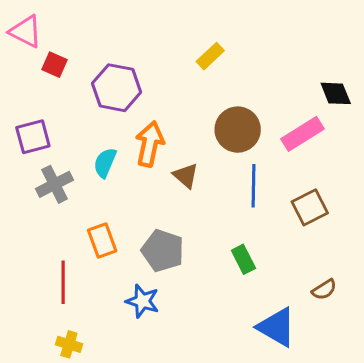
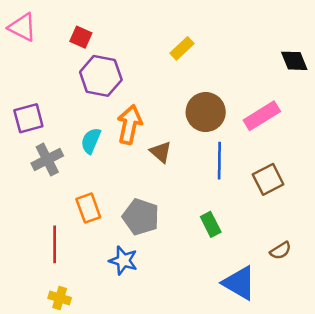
red square: (55, 65) -> (81, 37), moved
black diamond: (336, 93) -> (294, 61), moved

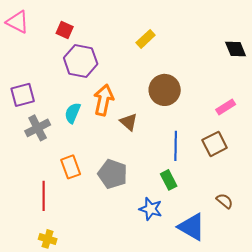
pink rectangle: (262, 116) -> (226, 107), moved, size x0.7
blue line: (219, 161) -> (176, 146), moved
brown semicircle: (281, 251) -> (225, 201), turned -108
blue star: (123, 261) -> (151, 209), moved

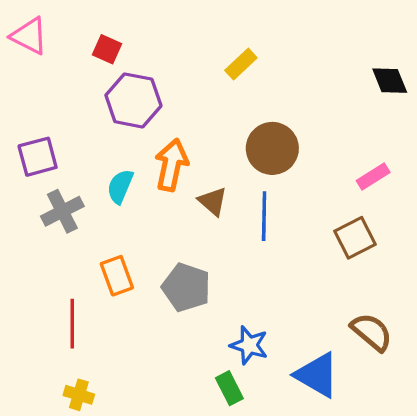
blue line: (176, 146) -> (264, 216), moved
green rectangle: (169, 180) -> (229, 388), moved
brown semicircle: (225, 201) -> (372, 332), size x1.5

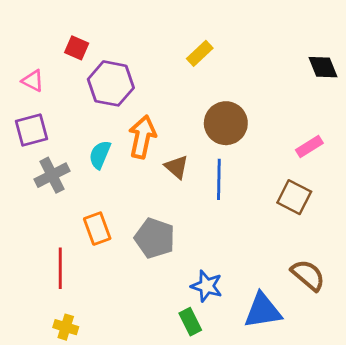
pink triangle: (29, 36) -> (33, 81), moved, size x0.7
red square: (107, 49) -> (77, 48), moved
brown square: (355, 238) -> (294, 197), turned -36
blue triangle: (317, 375) -> (263, 311), turned -39

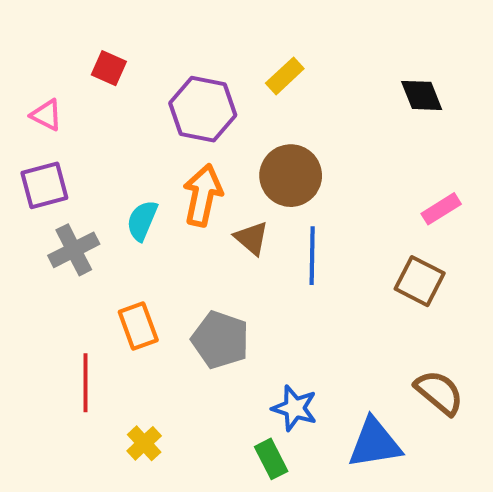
black diamond: (323, 67) -> (422, 95), moved
purple hexagon: (111, 83) -> (203, 109), moved
brown circle: (226, 123) -> (291, 176), moved
yellow cross: (66, 327) -> (144, 443), moved, turned 30

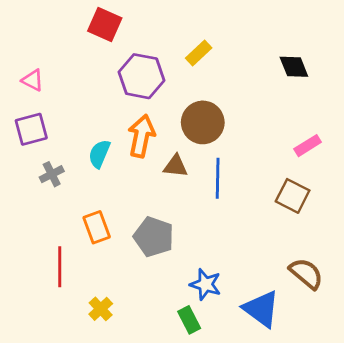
red square: (109, 68) -> (105, 24), moved, size x1.4
brown triangle: (252, 238) -> (176, 166), turned -35
gray cross: (74, 250) -> (52, 174), size x0.7
blue triangle: (375, 443) -> (261, 309), turned 45

